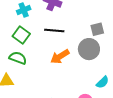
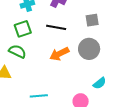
gray square: (97, 29) -> (92, 20), moved
green square: (21, 35) -> (23, 29), turned 30

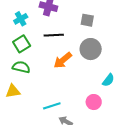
gray square: (92, 20) -> (87, 20), turned 32

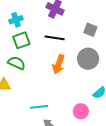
cyan cross: (21, 19) -> (16, 20), moved
orange arrow: (63, 60) -> (59, 64), turned -42

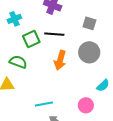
green square: (21, 40) -> (31, 39), moved

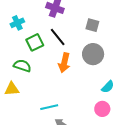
black line: (54, 34) -> (58, 37), turned 48
pink circle: (86, 105) -> (102, 109), moved

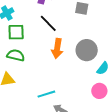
green square: (35, 42) -> (16, 32), moved, turned 30
gray circle: (93, 54) -> (87, 50), moved

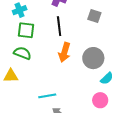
black line: (48, 23) -> (59, 26), turned 30

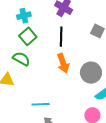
green square: (26, 30) -> (28, 36), turned 36
orange arrow: (64, 52) -> (63, 63), turned -42

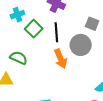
green square: (28, 36) -> (34, 29), moved
gray circle: (91, 73) -> (81, 45), moved

